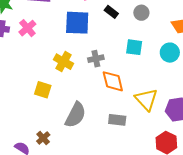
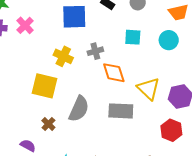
yellow square: (43, 90) -> (44, 86), size x1.5
gray rectangle: (117, 120) -> (121, 111), size x1.4
brown cross: (43, 138) -> (48, 124), moved

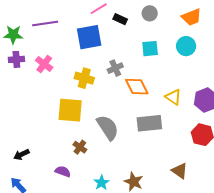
pink cross: (25, 25) -> (44, 64), moved
yellow triangle: (148, 89) -> (173, 97), size x0.7
gray semicircle: (79, 109) -> (108, 128), turned -48

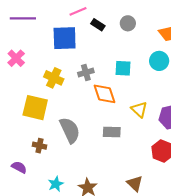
cyan square: (150, 49) -> (123, 68), moved
gray rectangle: (149, 123) -> (112, 132), size x0.7
brown cross: (80, 147) -> (39, 146), turned -32

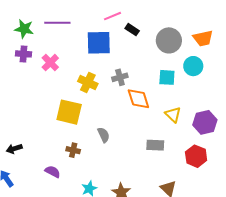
gray circle: (128, 23) -> (169, 40), moved, size x1.6
cyan square: (123, 68) -> (167, 77), moved
gray semicircle: (70, 130) -> (104, 135), size x0.6
gray rectangle: (112, 132) -> (155, 145), moved

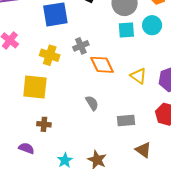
cyan square: (167, 77) -> (126, 30), moved
gray semicircle: (104, 135) -> (92, 103), moved
gray rectangle: (155, 145) -> (126, 121), moved

